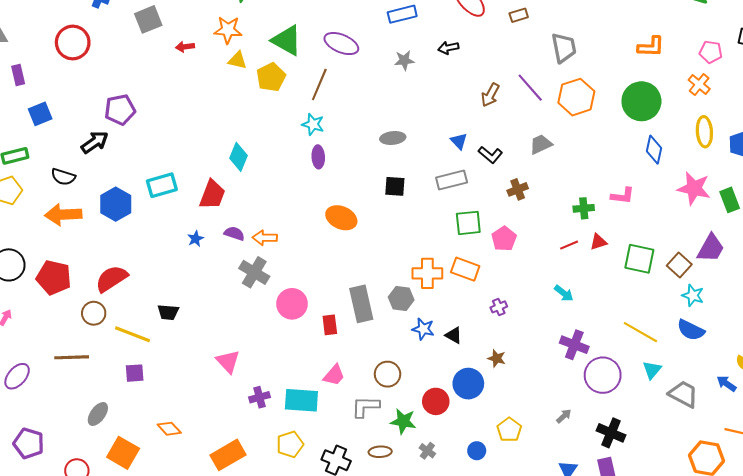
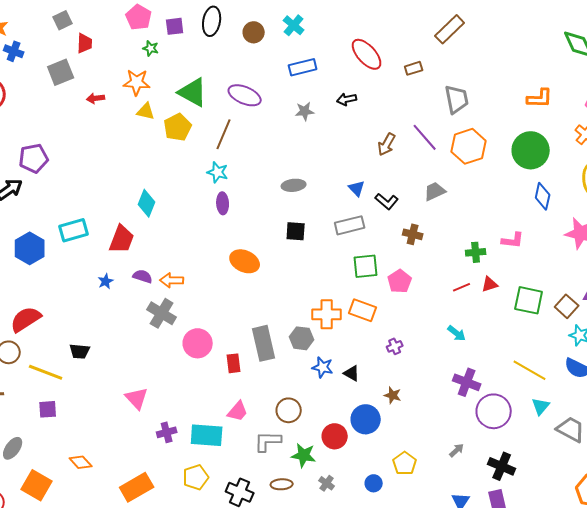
brown cross: (518, 189) -> (413, 234), turned 36

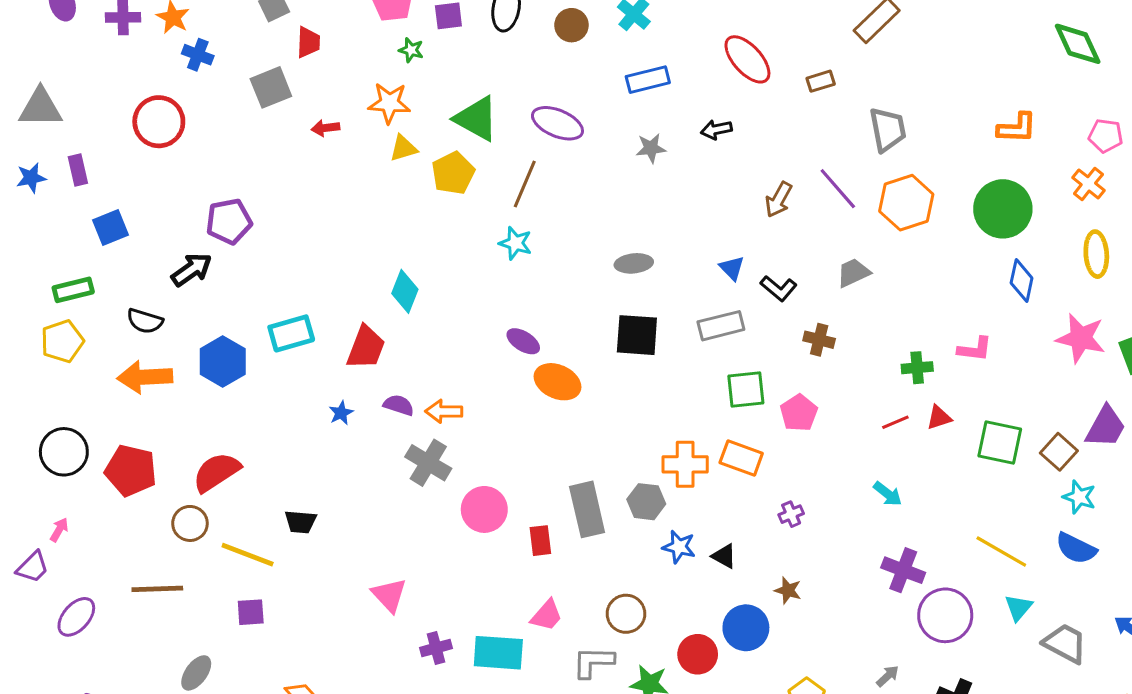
yellow triangle: (146, 111) -> (403, 148), turned -30
purple ellipse: (223, 203) -> (523, 341), moved, turned -55
black square: (296, 231) -> (637, 335), size x1.4

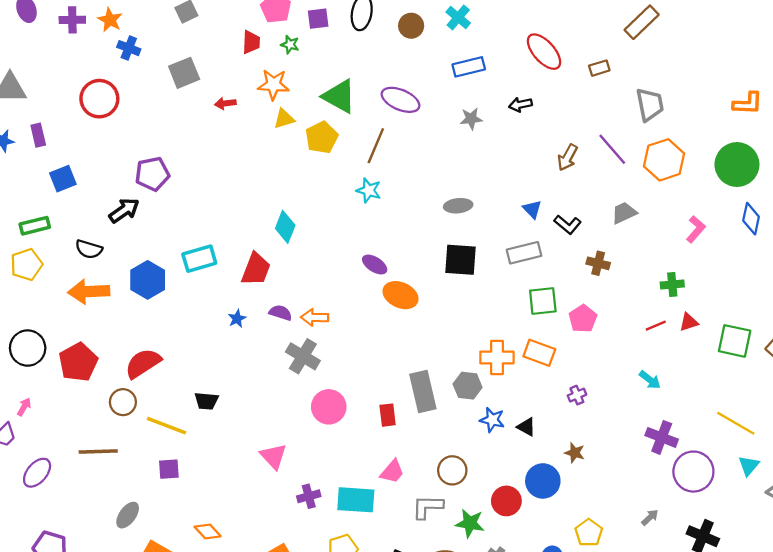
red trapezoid: (308, 42) -> (251, 42), moved
pink L-shape: (975, 349) -> (696, 229), moved, turned -56
red pentagon: (131, 471) -> (78, 362), turned 30
pink circle: (484, 509) -> (329, 407), moved

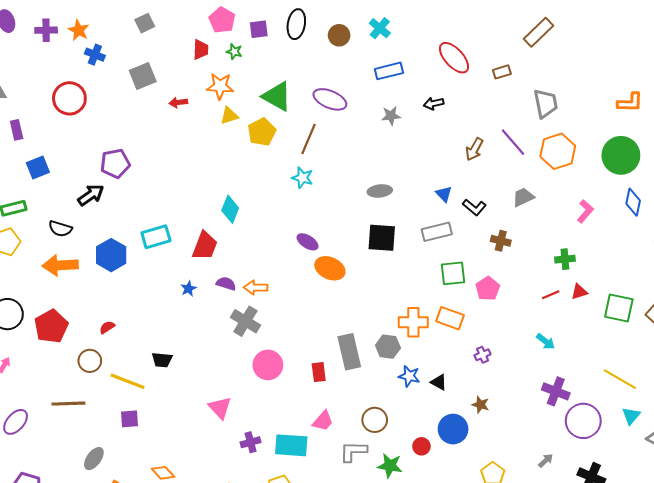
red semicircle: (143, 363) -> (107, 327), size x0.5
red circle: (506, 501) -> (421, 446), size x0.7

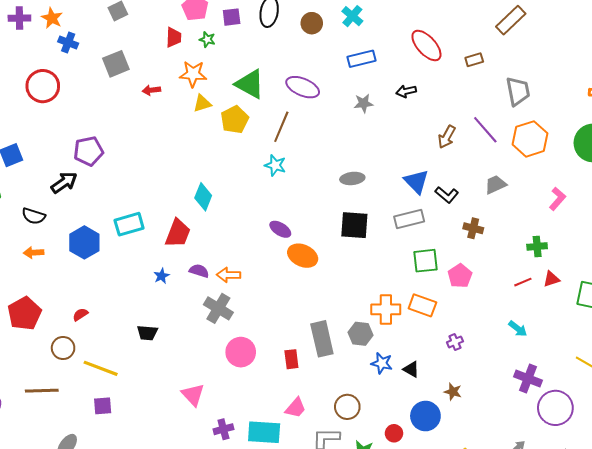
blue triangle: (444, 194) -> (416, 182), size x1.5
orange arrow: (60, 265) -> (34, 253), size x0.6
black trapezoid: (162, 360) -> (147, 333), moved

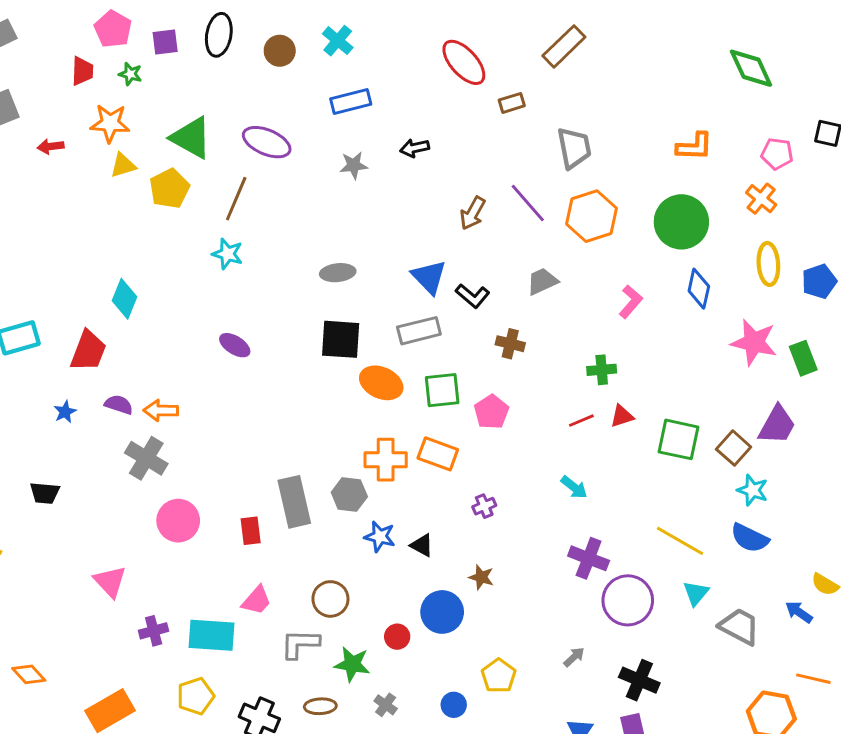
red ellipse: (426, 45) -> (464, 62), moved
orange ellipse: (303, 256) -> (381, 383), moved

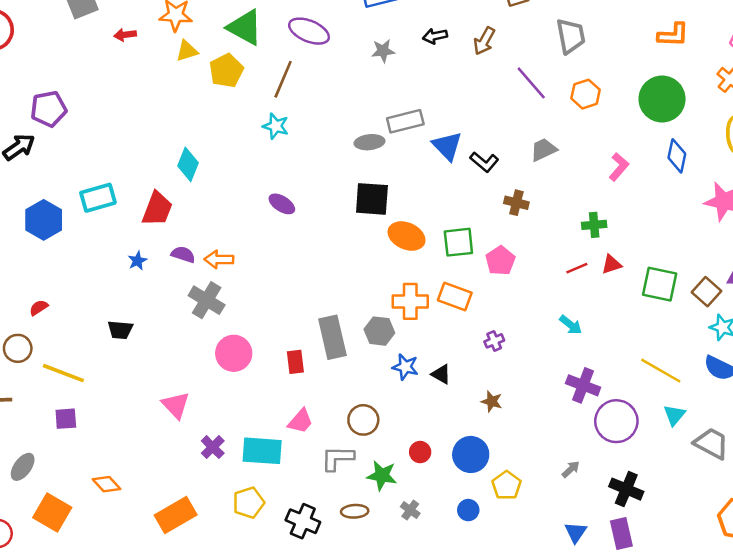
brown arrow: (473, 213) -> (484, 41), moved
orange hexagon: (591, 216) -> (586, 94), size x0.7
gray rectangle: (419, 331) -> (405, 121), moved
blue circle: (442, 612) -> (471, 454), moved
purple cross: (154, 631) -> (213, 447), turned -30

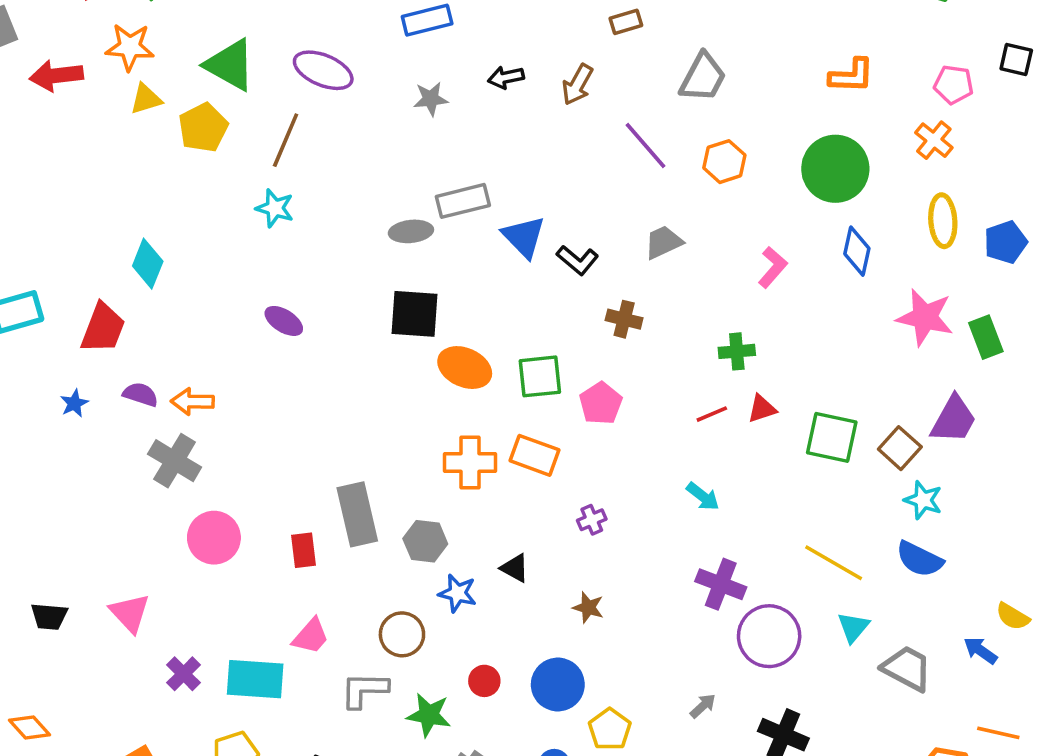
red arrow: (125, 35) -> (56, 76), size x1.6
gray trapezoid: (571, 36) -> (703, 77), turned 39
black trapezoid: (120, 330) -> (49, 616), moved
gray hexagon: (379, 331) -> (425, 541), moved
blue star: (405, 367) -> (457, 593), moved

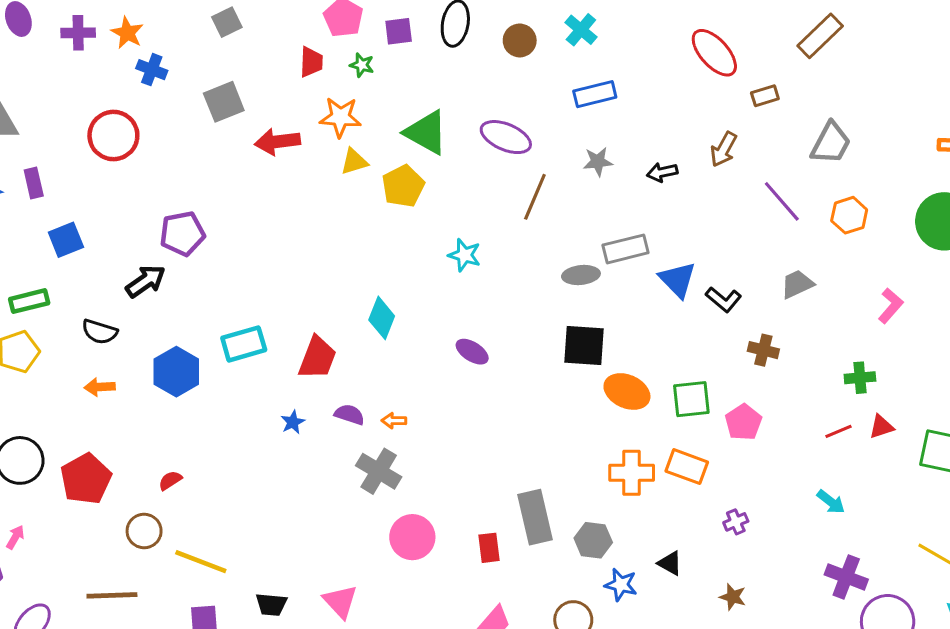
black arrow: (506, 77) -> (662, 172), moved
brown line: (286, 140) -> (535, 197), moved
cyan diamond: (148, 264) -> (382, 318), moved
orange arrow: (192, 402) -> (394, 421), size x0.7

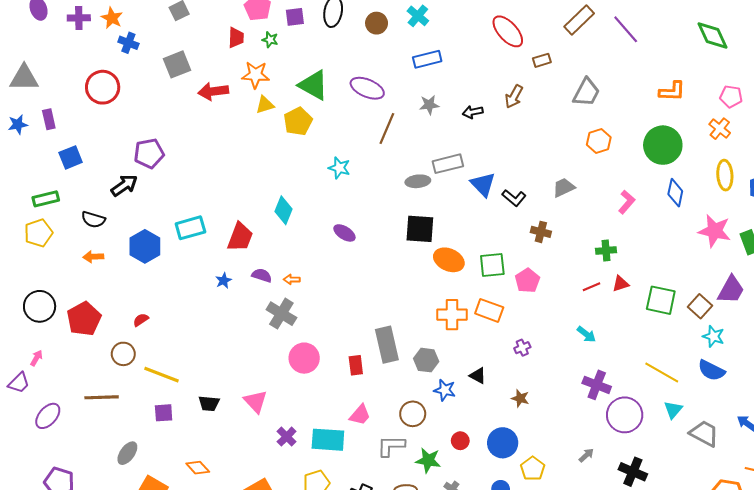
purple line: (782, 201) -> (626, 29), moved

